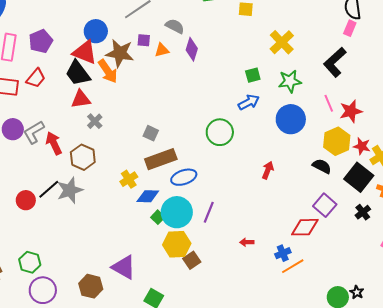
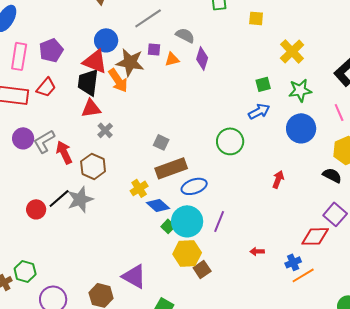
black trapezoid: (78, 73) -> (88, 82), turned 44
blue diamond: (148, 196) -> (158, 205), turned 40
green hexagon: (30, 262) -> (25, 271), moved

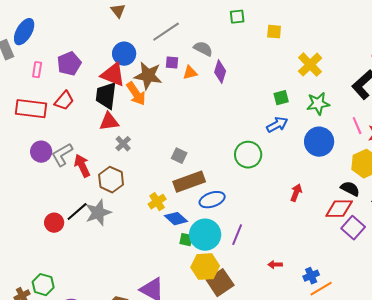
pink rectangle: (19, 56) -> (37, 70), size x0.6
green square: (168, 226) -> (186, 240), turned -32
red diamond: (315, 236) -> (339, 209), moved
brown square: (202, 269) -> (220, 283), size x1.5

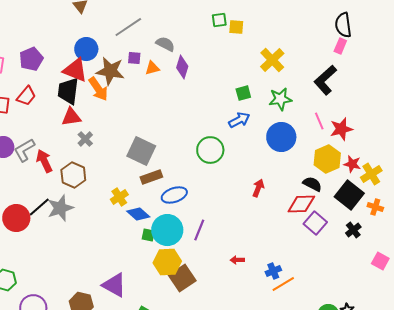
green square: (237, 17) -> (219, 20), moved
gray square: (179, 156) -> (141, 151), size x1.8
brown rectangle: (189, 182) -> (151, 177), size x0.7
red circle: (54, 223) -> (16, 218), size x1.4

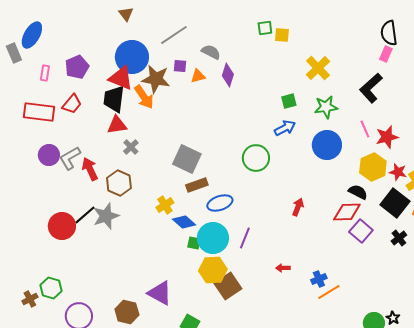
blue circle: (86, 49) -> (132, 57), size x1.4
red arrow: (258, 188) -> (298, 207), moved

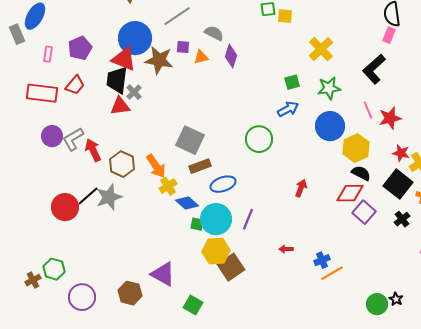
orange arrow: (144, 97) -> (156, 166), moved
gray cross: (131, 147) -> (134, 92), moved
yellow hexagon: (373, 167) -> (356, 148), moved

